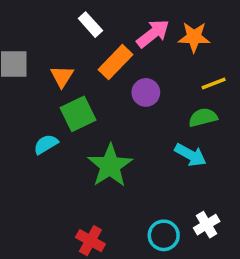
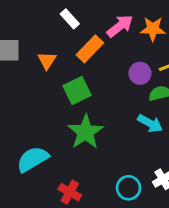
purple circle: (146, 92) -> (140, 73), moved
green square: (78, 114) -> (77, 90), moved
cyan semicircle: (46, 144) -> (33, 159), moved, size x1.6

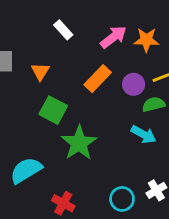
orange rectangle: (90, 49) -> (98, 79), moved
green square: (77, 90) -> (53, 110), moved, turned -36

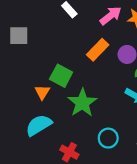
orange triangle: (40, 71) -> (42, 92), moved
cyan circle: (122, 199) -> (108, 138), moved

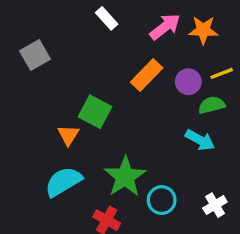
gray square: (19, 36) -> (35, 55), turned -30
green star: (82, 103) -> (125, 177), moved

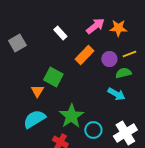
white rectangle: (107, 18) -> (60, 33), moved
white cross: (215, 205) -> (125, 133), size x1.6

